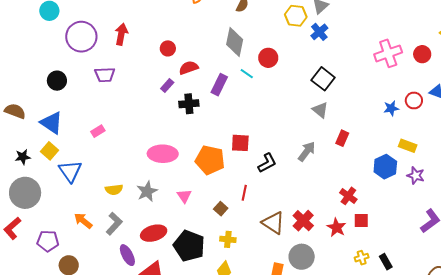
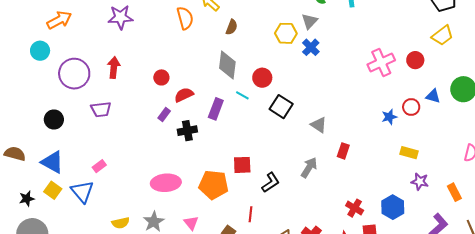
black square: (323, 79) -> (281, 107), moved
blue hexagon: (385, 167) -> (393, 207), moved
blue triangle: (70, 171) -> (82, 191), moved

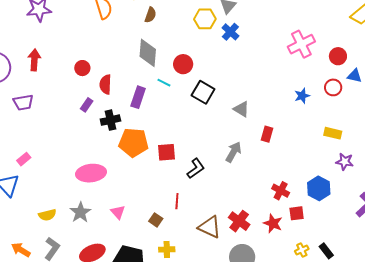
red circle: (415, 60) -> (338, 56), moved
red semicircle: (184, 95) -> (105, 84), turned -60
blue star: (389, 117) -> (302, 96), moved
orange pentagon: (213, 185) -> (134, 143), moved

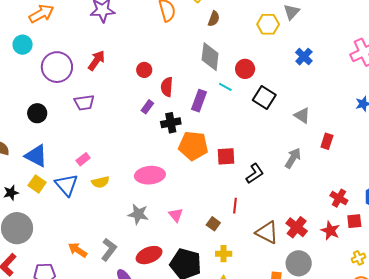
blue cross: (230, 32) -> (304, 57), moved
red arrow: (34, 60) -> (96, 60), turned 30
gray star: (80, 212) -> (138, 214), turned -30
yellow semicircle: (47, 215) -> (100, 182), moved

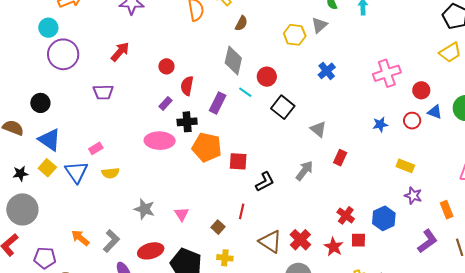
purple circle: (57, 67) -> (63, 54), moved
black circle: (37, 113) -> (40, 103), moved
pink ellipse: (150, 175) -> (160, 141), moved

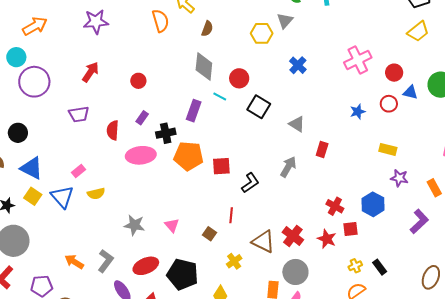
red semicircle: (187, 86) -> (113, 130), moved
yellow cross: (225, 258) -> (234, 261), moved, turned -35

